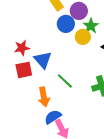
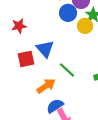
red star: (22, 48) -> (19, 26), moved
orange arrow: (44, 97) -> (46, 86), turned -114

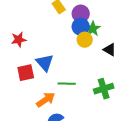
blue circle: (68, 13) -> (81, 27), moved
green line: (67, 70) -> (67, 84), turned -42

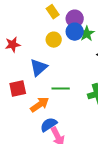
yellow circle: (85, 40) -> (54, 40), moved
blue triangle: (45, 63) -> (39, 68), turned 30
red square: (26, 73) -> (18, 89), moved

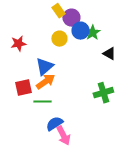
purple circle: (75, 19) -> (71, 18), moved
green line: (61, 89) -> (42, 102), moved
orange arrow: (40, 105) -> (45, 82), moved

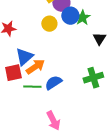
black triangle: (109, 54) -> (99, 39), turned 32
blue triangle: (44, 67) -> (24, 57), moved
blue semicircle: (54, 124) -> (53, 83), moved

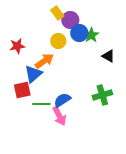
black triangle: (99, 39) -> (108, 56), turned -32
orange arrow: (35, 67) -> (44, 61), moved
pink arrow: (53, 121) -> (59, 116), moved

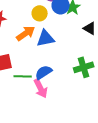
blue triangle: (33, 74) -> (46, 38), moved, turned 30

